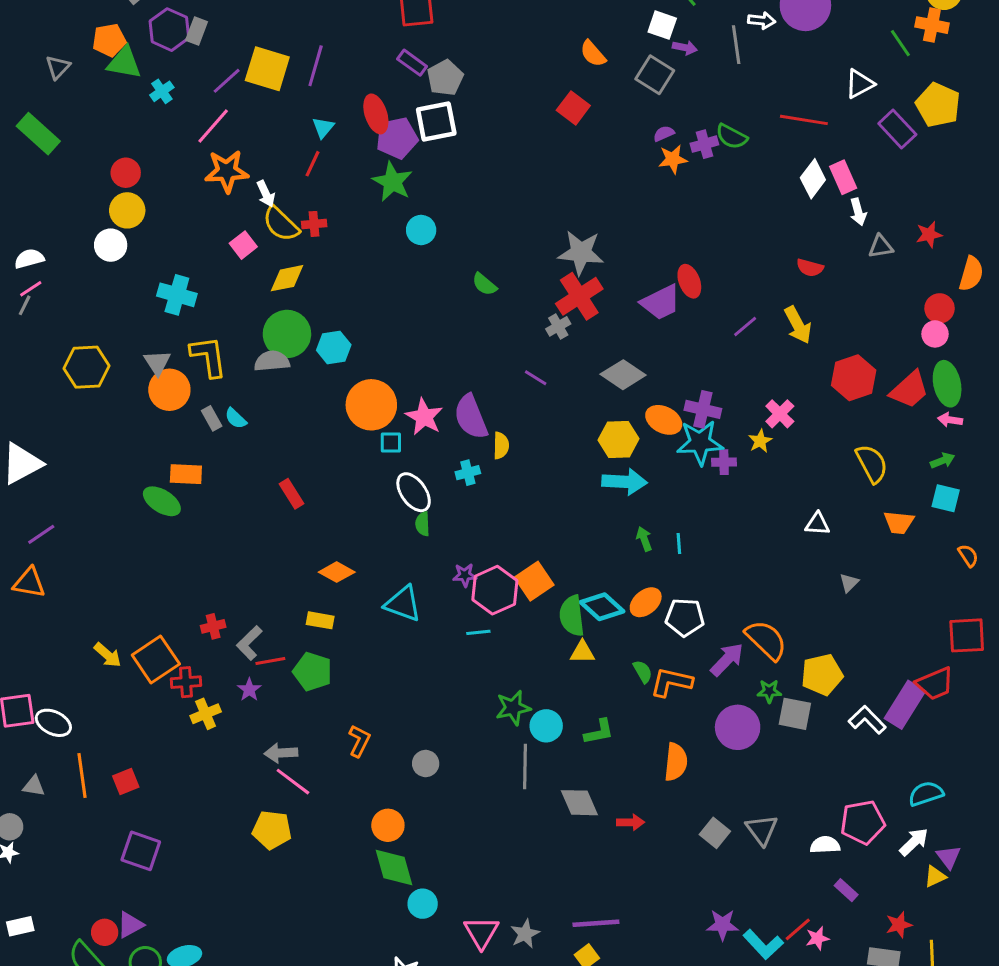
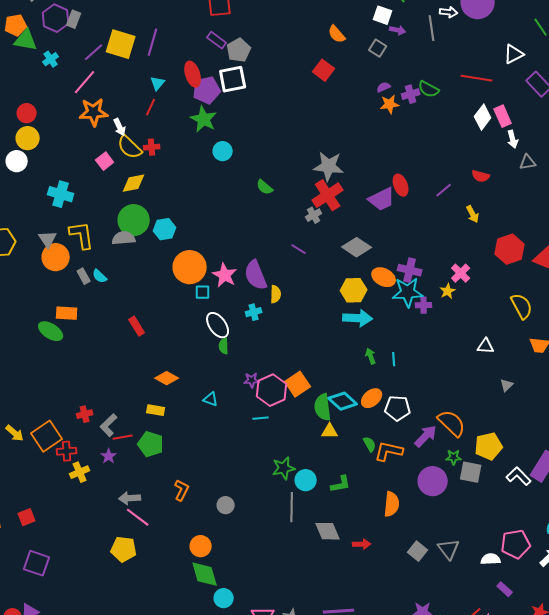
gray square: (655, 75) -> (378, 48), size x0.7
yellow arrow: (798, 325) -> (473, 214), size x0.7
purple line: (745, 326) -> (444, 190), moved
cyan triangle: (403, 604) -> (211, 399), size x0.6

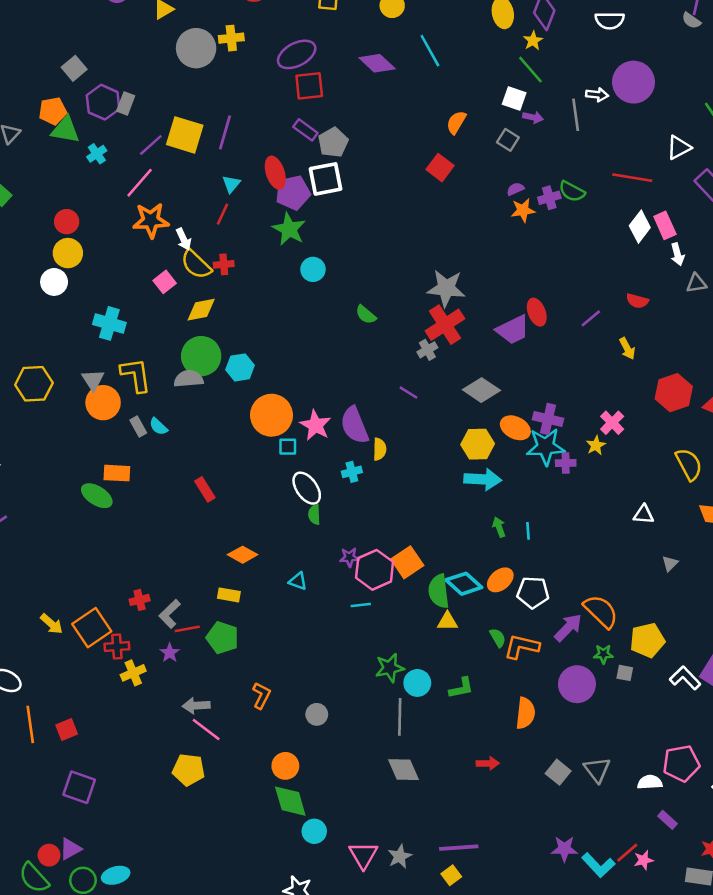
orange semicircle: (337, 34) -> (456, 122), turned 72
gray square: (471, 472) -> (625, 673), size x0.6
gray diamond: (328, 531) -> (403, 770), moved

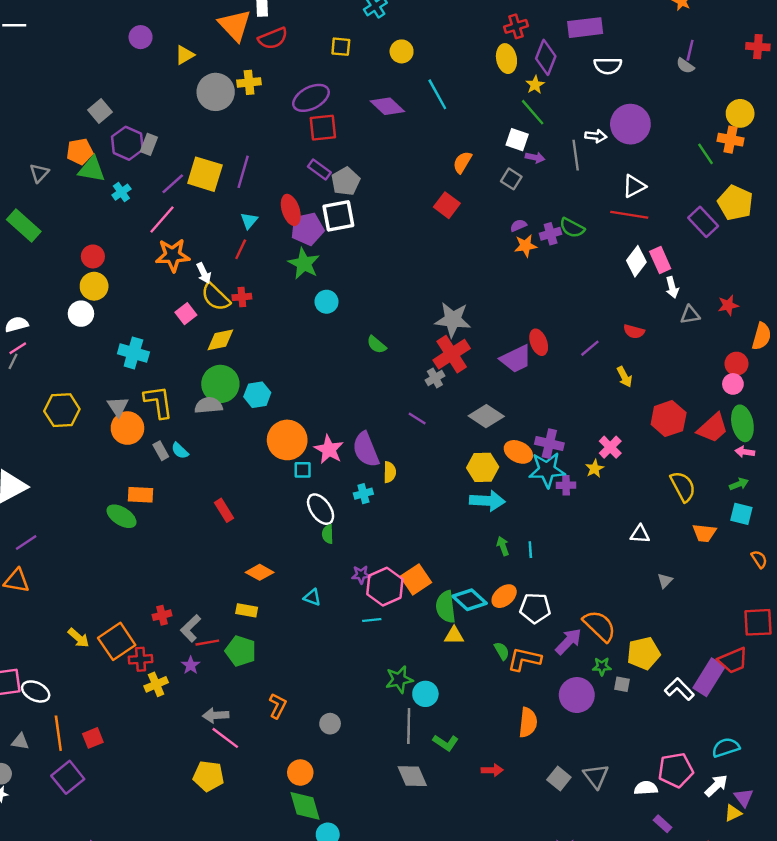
white triangle: (679, 147) -> (634, 186), moved
green L-shape: (461, 688) -> (446, 743), moved, turned 45
purple square: (79, 787) -> (68, 777), moved, turned 32

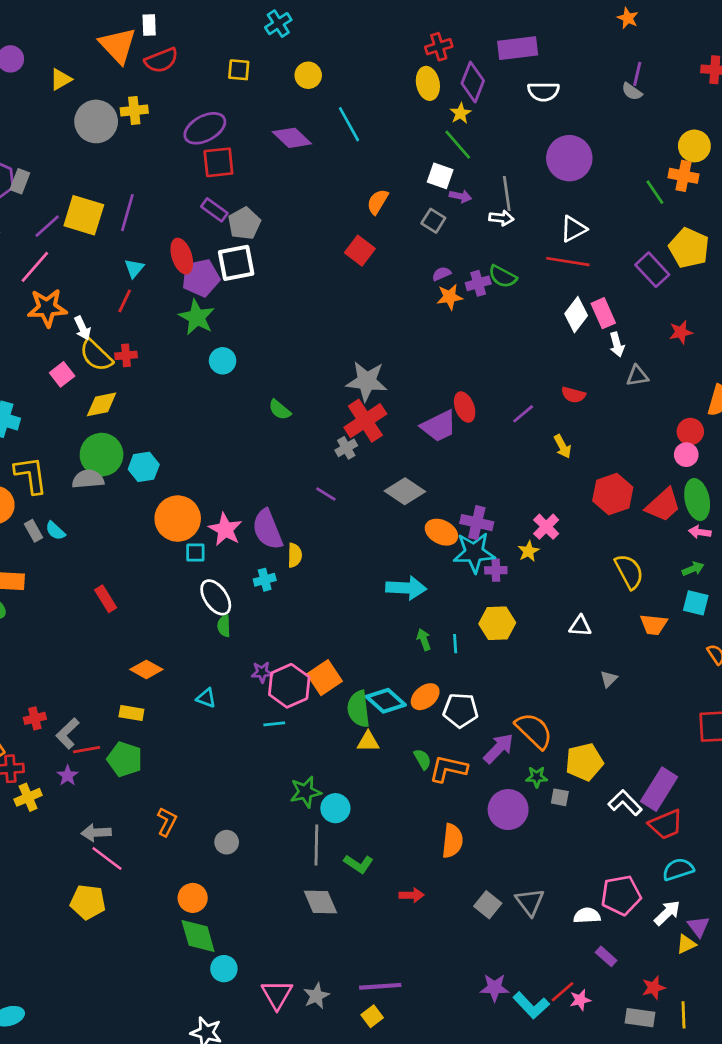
white arrow: (596, 136) -> (501, 218), moved
red star: (728, 305) -> (681, 332), moved
yellow hexagon: (483, 467) -> (497, 623), moved
red trapezoid: (733, 660) -> (666, 824), moved

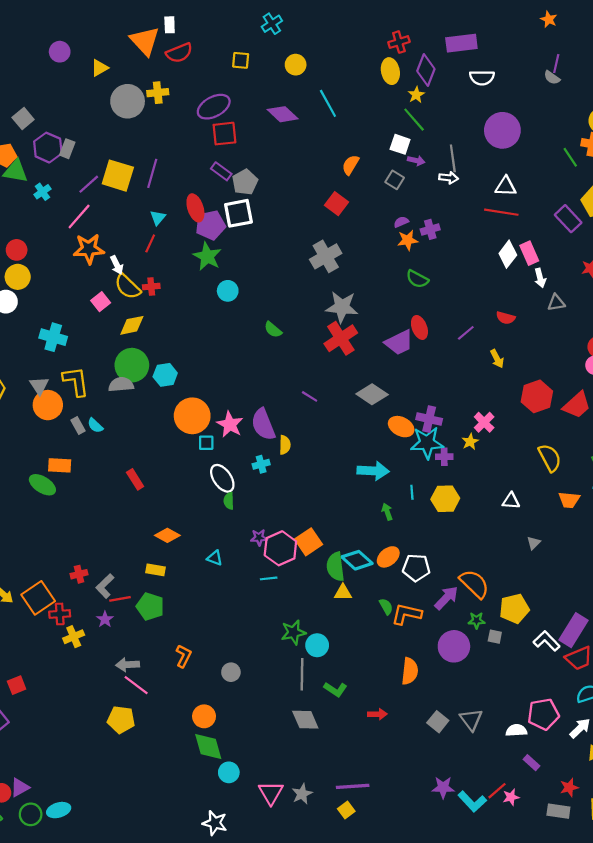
white triangle: (573, 229) -> (506, 186), turned 30
green semicircle: (503, 276) -> (417, 279), moved
gray cross: (346, 448) -> (326, 256), moved, size x1.8
cyan line: (455, 644) -> (412, 492), moved

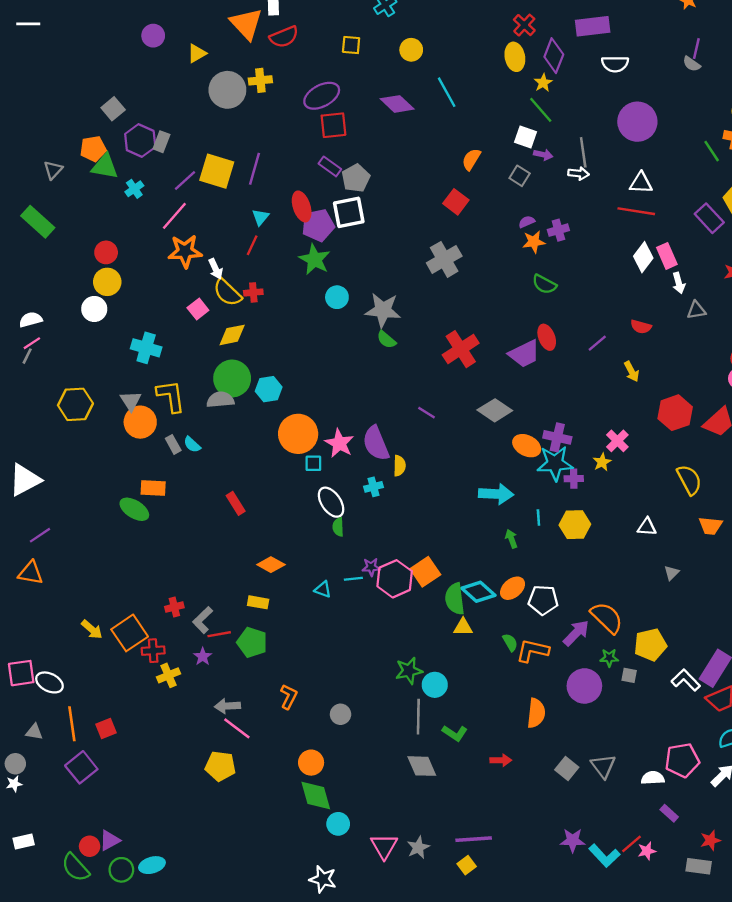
red cross: (399, 42) -> (524, 25), turned -30
gray star: (342, 307) -> (383, 310), moved
cyan line: (269, 578) -> (353, 579), moved

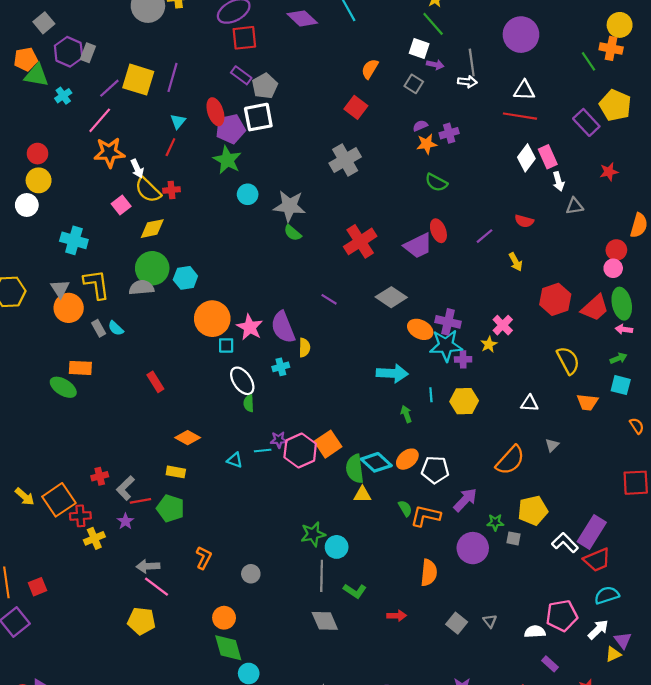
orange semicircle: (607, 618) -> (510, 460), moved, turned 88
gray triangle: (603, 766) -> (490, 621), size x0.6

